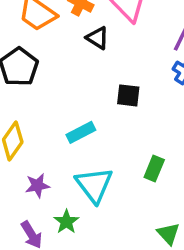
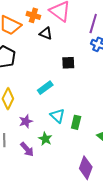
green rectangle: (154, 169) -> (76, 122), moved
cyan triangle: (94, 185) -> (57, 116), size x0.7

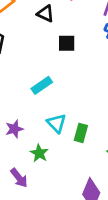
black square: (68, 63) -> (67, 43), moved
purple arrow: (27, 149) -> (19, 178), moved

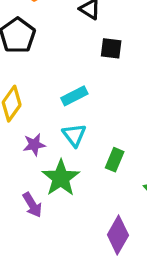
cyan triangle: (57, 123) -> (74, 135), moved
green star: (39, 153) -> (61, 178), size x1.6

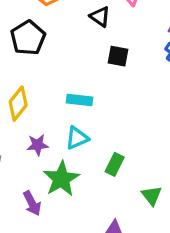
cyan rectangle: (74, 96) -> (79, 100), turned 30
cyan triangle: (74, 135) -> (77, 138), turned 40

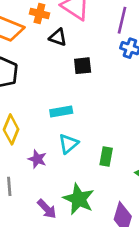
purple star: (38, 145) -> (37, 159), turned -30
green star: (61, 179) -> (79, 199), moved

